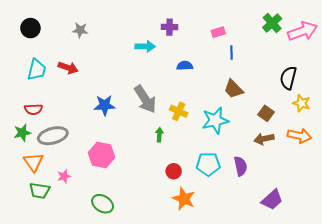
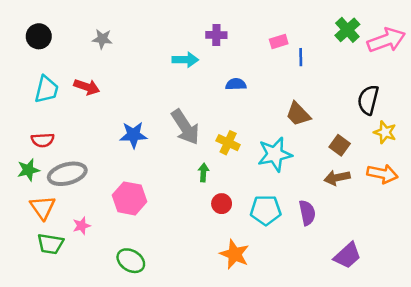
blue line: (231, 52) -> (301, 57), moved
red circle: (174, 171) -> (222, 204), moved

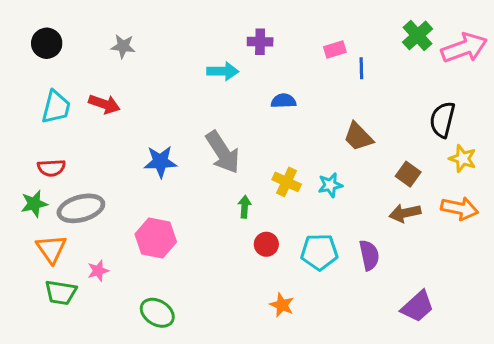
yellow cross: (228, 143) -> (287, 182), moved
cyan star: (275, 154) -> (330, 185), size x0.6
orange star: (235, 254) -> (282, 305), size x0.7

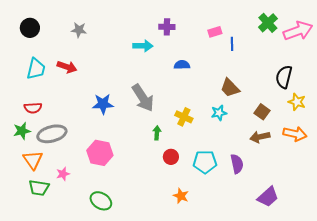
cyan star: (330, 185) -> (219, 113), moved

